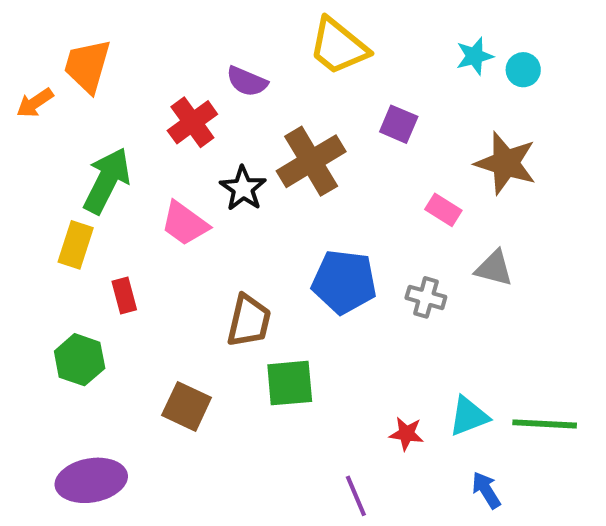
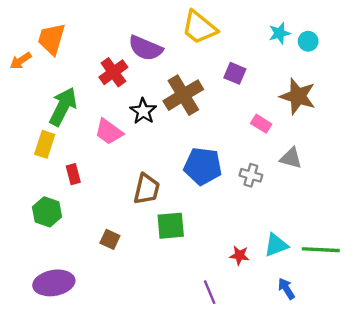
purple semicircle: (247, 81) -> (145, 48), size x1.4
brown square: (187, 406) -> (110, 239), size x0.7

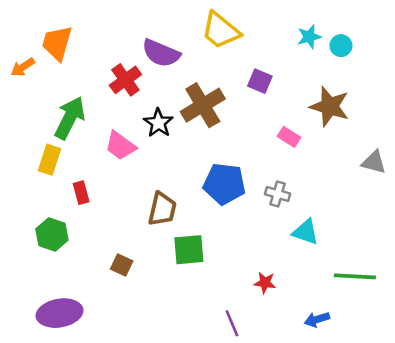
gray triangle: (291, 158) -> (374, 162), moved
cyan triangle: (276, 245) -> (305, 232), moved, turned 40
blue arrow: (286, 289) -> (317, 319), turned -75

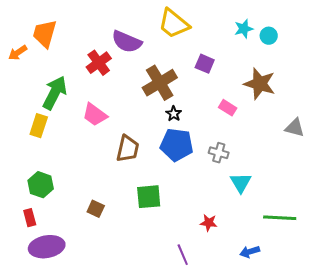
black star: (158, 123) -> (174, 114), moved, size x0.7
red rectangle: (81, 193) -> (30, 218), moved
brown trapezoid: (162, 209) -> (128, 149), moved
cyan triangle: (305, 232) -> (241, 183), turned 40

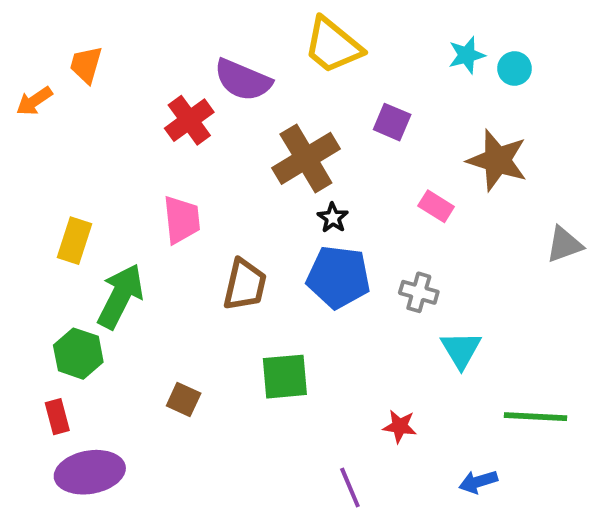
orange trapezoid: (45, 34) -> (86, 65), size x0.7
green arrow: (55, 93) -> (120, 296), moved
pink trapezoid: (95, 115) -> (182, 220), turned -132
gray triangle: (295, 128) -> (564, 245), turned -35

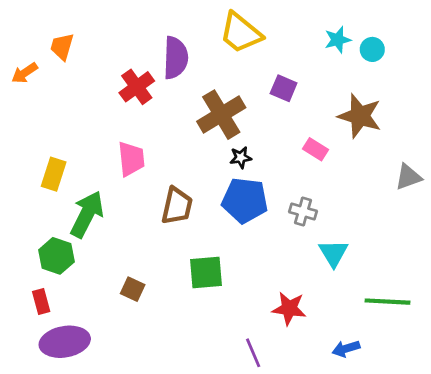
purple semicircle: (243, 80) -> (176, 58), turned -111
black star: (333, 218) -> (241, 157), turned 30
red star: (400, 426) -> (289, 308), size x1.4

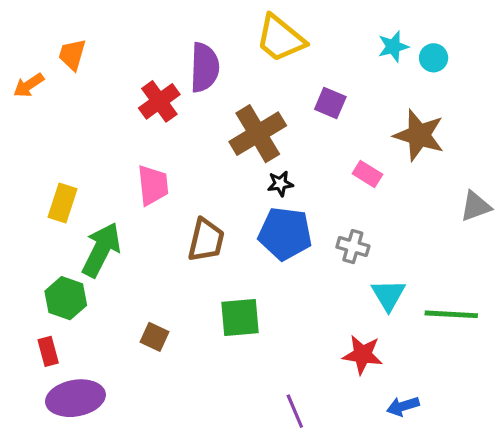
green line: (388, 302) -> (451, 314), moved
red star: (289, 308) -> (363, 355), moved

